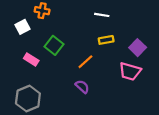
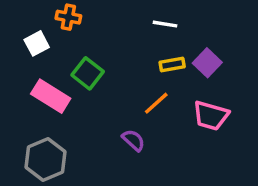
purple square: (138, 48) -> (207, 63), moved
pink rectangle: (31, 59) -> (51, 96), size x1.5
orange line: (85, 62) -> (156, 103), moved

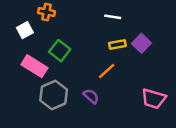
pink trapezoid: (211, 116) -> (154, 99), moved
gray hexagon: (45, 160) -> (54, 95), moved

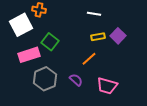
white square: (25, 30) -> (21, 25), size x1.6
pink rectangle: (34, 66) -> (29, 55), turned -50
pink trapezoid: (154, 99) -> (107, 86), moved

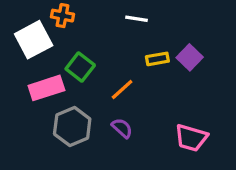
white line: (94, 14) -> (136, 19), moved
orange line: (89, 59) -> (122, 90), moved
pink trapezoid: (107, 86) -> (191, 138), moved

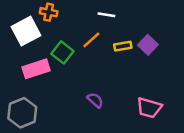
orange line: (122, 90) -> (91, 40), moved
gray hexagon: (72, 126) -> (22, 113), moved

